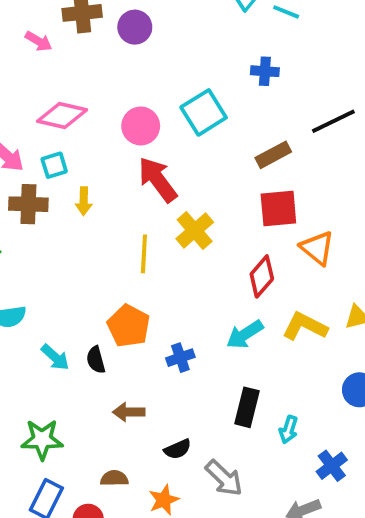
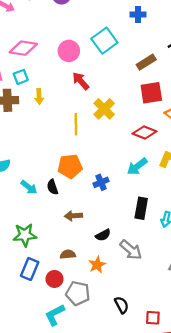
red arrow: (158, 180) -> (81, 81), size x0.7
red diamond: (262, 276) -> (144, 132), turned 75
orange pentagon: (129, 326) -> (70, 166), turned -30

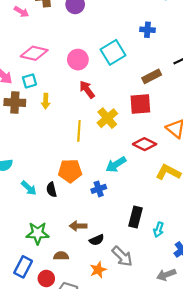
red square: (151, 93) -> (140, 104), moved
cyan arrow: (137, 167) -> (116, 164), moved
brown arrow: (73, 216) -> (78, 226), moved
green star: (25, 235) -> (38, 233), moved
orange star: (97, 265) -> (98, 270), moved

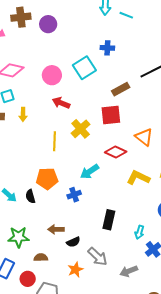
blue cross: (147, 30) -> (107, 48), moved
red arrow: (87, 90) -> (61, 103), turned -30
cyan arrow: (159, 230) -> (139, 232), moved
gray arrow: (166, 275) -> (129, 271), moved

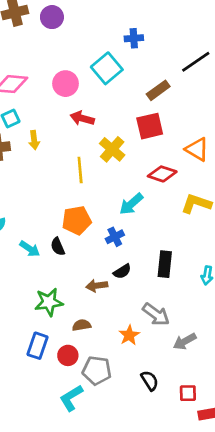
black semicircle: (73, 242) -> (122, 271), moved
gray arrow: (129, 271) -> (185, 341), moved

